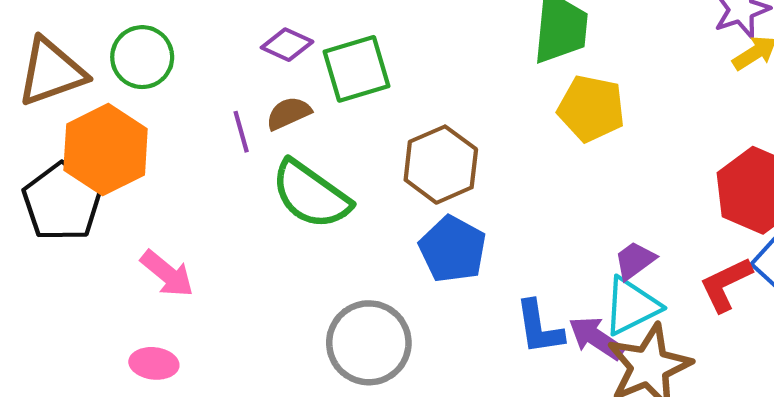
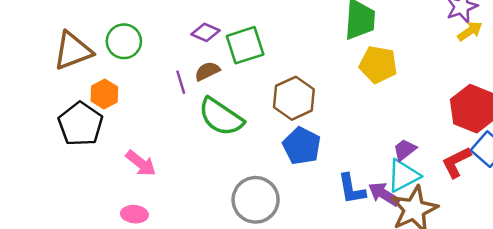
orange hexagon: (106, 150) -> (104, 94), size x0.6

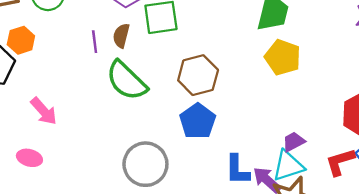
brown semicircle: (207, 71) -> (121, 36), turned -60

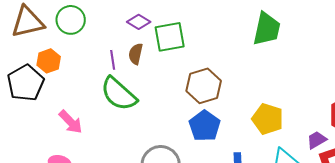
yellow pentagon: (283, 57) -> (268, 119), moved
green semicircle: (127, 81) -> (119, 94), moved
purple trapezoid: (294, 142) -> (317, 140), moved

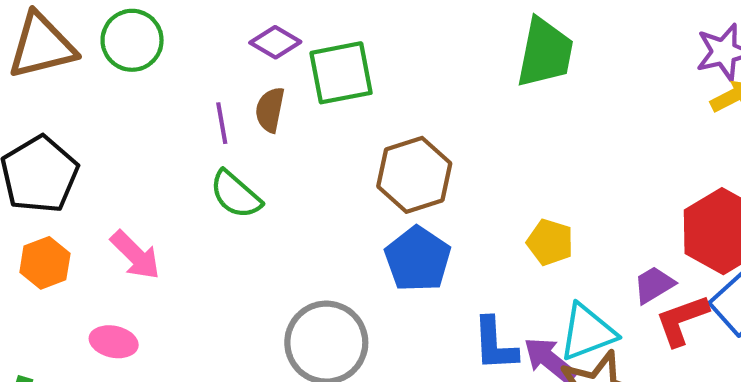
orange hexagon: (49, 61) -> (45, 263), moved
green semicircle: (119, 94) -> (236, 195), size x0.7
yellow pentagon: (268, 119) -> (550, 242), size x0.7

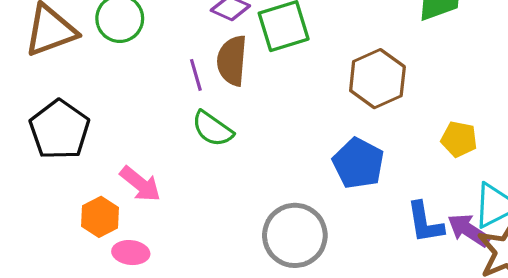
brown semicircle: (270, 110) -> (232, 61), size x1.4
brown hexagon: (414, 175) -> (377, 79), moved
orange hexagon: (45, 263) -> (100, 217), moved

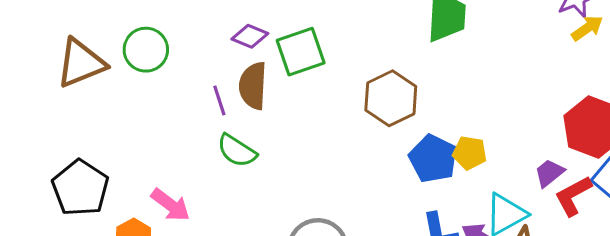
black pentagon: (60, 130) -> (80, 188), moved
blue pentagon: (358, 163) -> (433, 159), moved

